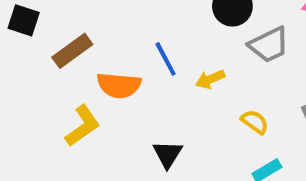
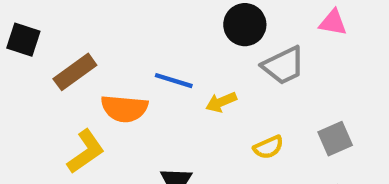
blue line: (166, 59) -> (174, 81), turned -45
yellow semicircle: (255, 122) -> (268, 147), turned 120

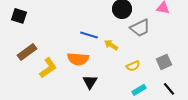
brown rectangle: (75, 72) -> (27, 52), moved
yellow arrow: (221, 102) -> (111, 45), turned 56
orange semicircle: (124, 108) -> (78, 59), moved

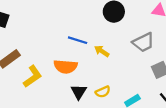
gray trapezoid: (140, 28) -> (143, 42), moved
yellow semicircle: (133, 66) -> (103, 92), moved

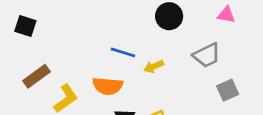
yellow arrow: (102, 51) -> (154, 66), turned -56

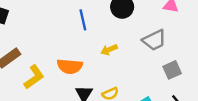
blue line: (123, 52) -> (83, 20), moved, turned 60

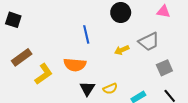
blue line: (83, 20) -> (86, 34), moved
yellow arrow: (109, 50) -> (122, 50), moved

